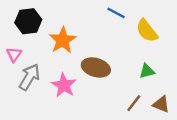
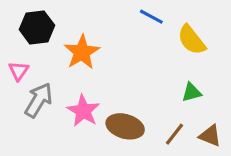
brown ellipse: (96, 67) -> (125, 126), moved

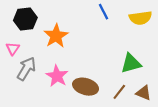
blue line: (151, 17) -> (104, 12), turned 35
yellow semicircle: (192, 40) -> (140, 18), moved, turned -60
green triangle: (192, 92) -> (131, 63), size x1.5

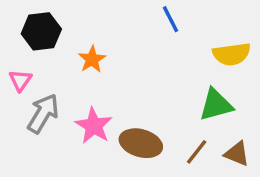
yellow semicircle: (140, 18) -> (232, 54), moved
orange star: (56, 36) -> (92, 59), size x0.7

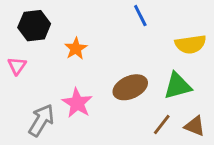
gray arrow: (43, 113) -> (41, 120), moved
brown ellipse: (141, 143) -> (130, 87), moved, turned -40

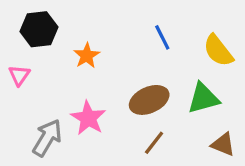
blue line: (140, 16) -> (162, 37), moved
yellow semicircle: (190, 44) -> (218, 51), turned 60
brown line: (162, 125) -> (154, 143), moved

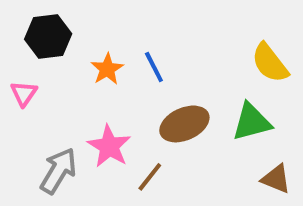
blue line: (162, 37) -> (154, 67), moved
brown line: (154, 143) -> (150, 177), moved

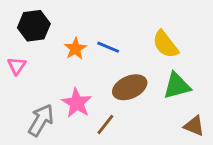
yellow semicircle: (270, 63) -> (165, 44), moved
blue line: (154, 67) -> (108, 47), turned -40

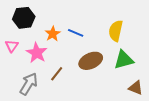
yellow semicircle: (165, 44) -> (116, 31), turned 50
pink star: (77, 103) -> (37, 53), moved
brown line: (105, 124) -> (57, 74), moved

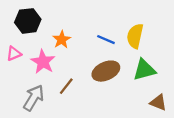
blue line: (76, 33) -> (106, 40), moved
pink triangle: (12, 46) -> (14, 54), turned 32

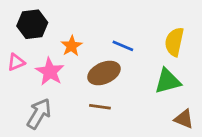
yellow semicircle: (135, 36) -> (174, 42), moved
brown ellipse: (106, 71) -> (104, 73), moved
brown line: (66, 86) -> (100, 107), moved, turned 60

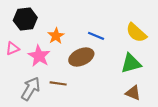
yellow semicircle: (174, 42) -> (136, 33), turned -60
brown line: (100, 107) -> (58, 83), moved
brown triangle: (184, 119) -> (133, 93), moved

